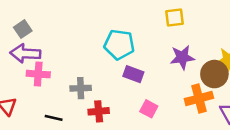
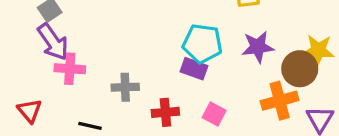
cyan pentagon: (119, 44) -> (202, 44), moved
purple arrow: (25, 53) -> (53, 42), turned -128
red cross: (99, 111) -> (165, 112), moved

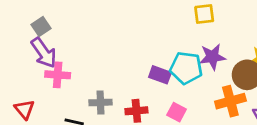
cyan pentagon: (202, 44) -> (186, 68), moved
gray cross: (125, 87) -> (100, 102), moved

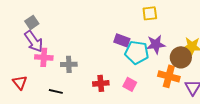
purple rectangle: (160, 75) -> (122, 40), moved
orange cross: (230, 101) -> (169, 76), turned 30
gray cross: (100, 102) -> (69, 64), moved

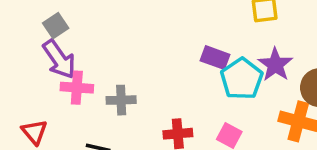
purple star: (156, 44) -> (275, 65), turned -30
cyan pentagon: (137, 52) -> (242, 79), turned 30

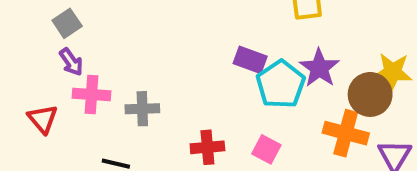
purple arrow: (59, 59) -> (71, 62), size x0.6
red triangle: (34, 132) -> (43, 119), moved

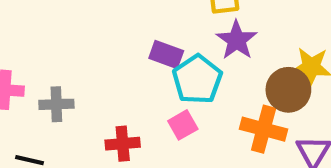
purple star: (319, 68) -> (237, 40), moved
pink square: (266, 149) -> (183, 125), moved, turned 32

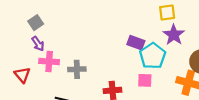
pink square: (183, 125) -> (145, 80), turned 32

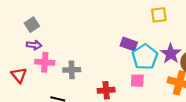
purple star: (174, 35) -> (171, 54), moved
purple arrow: (38, 44) -> (34, 45), turned -48

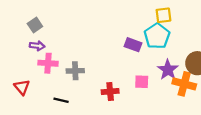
purple star: (171, 54) -> (168, 70), moved
cyan pentagon: (145, 57) -> (157, 36), moved
red triangle: (19, 75) -> (22, 87), moved

